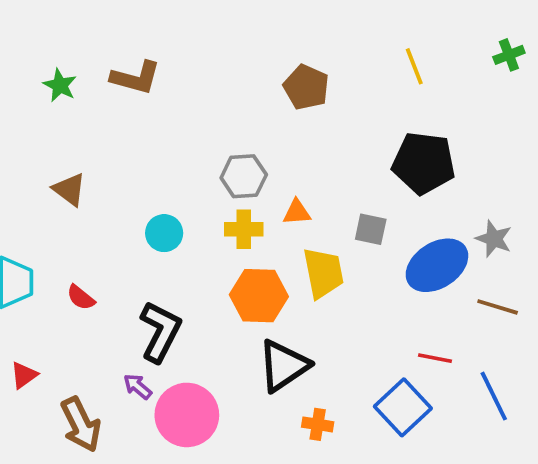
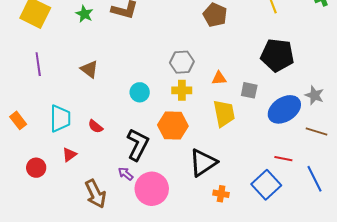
orange triangle: (297, 212) -> (219, 78), moved
orange hexagon: (259, 296) -> (173, 125), moved
red triangle: (24, 375) -> (69, 155), moved

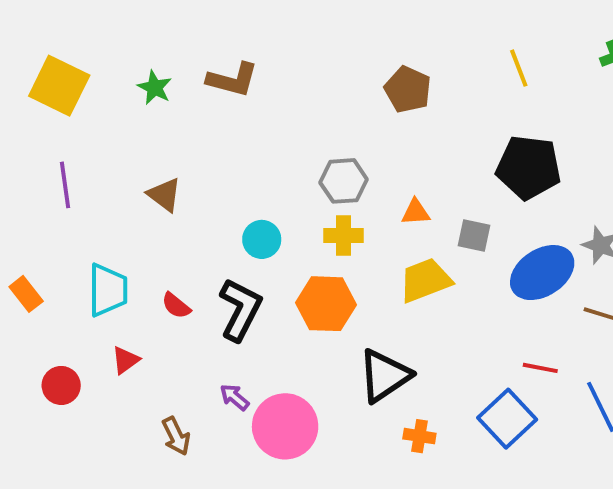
yellow trapezoid: (224, 113) -> (425, 280), turned -100
black L-shape: (138, 145) -> (240, 310), moved
brown arrow: (95, 194) -> (176, 436), size x0.7

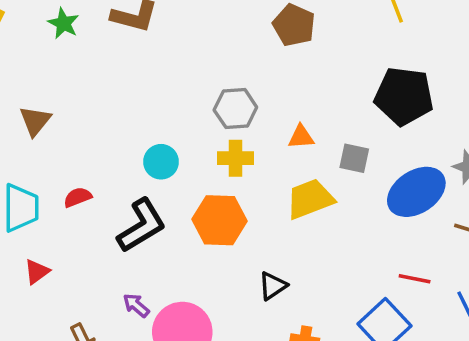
brown triangle: (164, 195) -> (35, 121), moved, turned 32
red semicircle: (176, 306) -> (78, 197), moved, turned 120
black L-shape: (240, 310) -> (141, 226), turned 32
black triangle: (384, 376) -> (273, 286), size x0.6

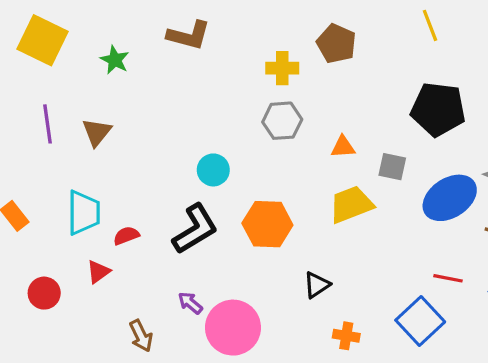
green star: (63, 23) -> (115, 60), moved
yellow cross: (235, 158) -> (282, 68), moved
red semicircle: (78, 197) -> (126, 236), moved

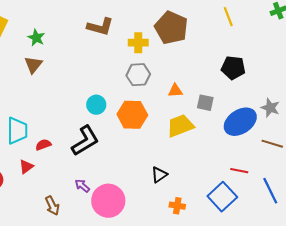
brown L-shape: (189, 35) -> (100, 27), moved
brown pentagon: (336, 44) -> (171, 28), size x1.4
black pentagon: (438, 109) -> (233, 68), size x0.7
brown triangle: (97, 132) -> (33, 65), moved
orange hexagon: (267, 224) -> (132, 115), moved

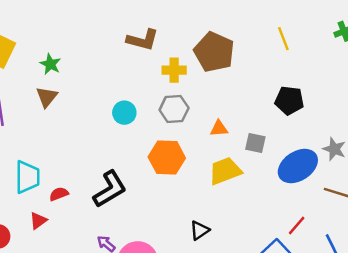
brown L-shape: (100, 27) -> (143, 40), moved
cyan circle: (96, 105) -> (124, 113), moved
red line: (239, 171) -> (297, 225), turned -60

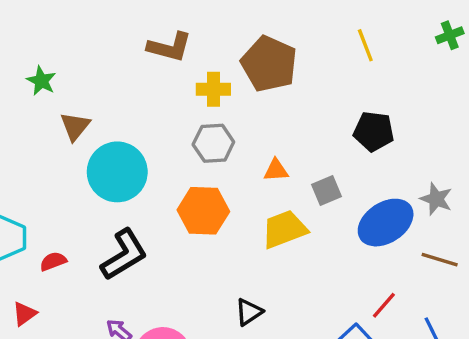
brown triangle: (47, 97) -> (75, 126), moved
cyan circle: (124, 113) -> (117, 172), moved, size x1.8
gray square: (255, 143) -> (327, 190), turned -35
red triangle: (38, 221) -> (24, 314), moved

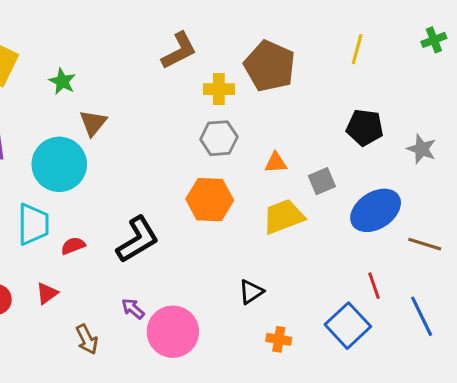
yellow line: (365, 45) -> (357, 49), turned 36
brown L-shape: (170, 47) -> (179, 51), turned -42
cyan circle: (117, 172) -> (59, 164), moved
gray star: (436, 199) -> (422, 149), moved
red line: (384, 305) -> (374, 286), turned -60

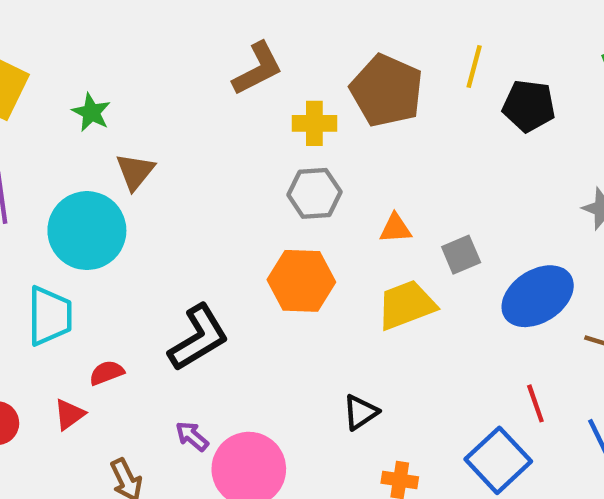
yellow line: (357, 49) -> (474, 66), moved
black pentagon: (365, 127) -> (529, 106), moved
red semicircle: (73, 246) -> (107, 373), moved

